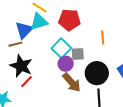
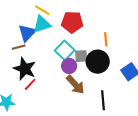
black circle: (97, 73) -> (98, 62), moved

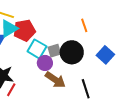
red pentagon: (72, 22) -> (24, 30), moved
orange line: (106, 39) -> (84, 25), moved

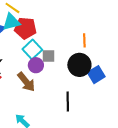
black circle: (72, 52) -> (79, 65), moved
brown arrow: (55, 80) -> (26, 82), moved

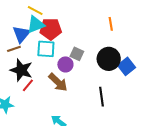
orange line: (84, 40) -> (111, 24), moved
cyan square: (32, 49) -> (46, 49), moved, turned -36
gray square: (48, 56) -> (77, 54), turned 32

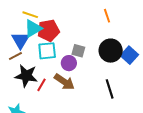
red line: (28, 85) -> (41, 85), moved

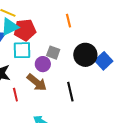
orange line: (107, 16) -> (68, 21), moved
red line: (41, 85) -> (15, 95), moved, turned -48
black line: (110, 89) -> (70, 92), moved

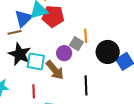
orange line: (68, 21) -> (86, 36), moved
cyan square: (22, 50) -> (36, 61), moved
red line: (15, 95) -> (34, 91), moved

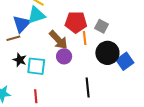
red pentagon: (53, 16) -> (76, 22), moved
gray square: (76, 44) -> (102, 26), moved
black star: (20, 54) -> (20, 60), size x0.6
brown arrow: (55, 70) -> (58, 40), moved

